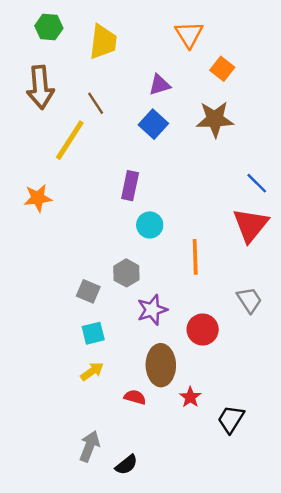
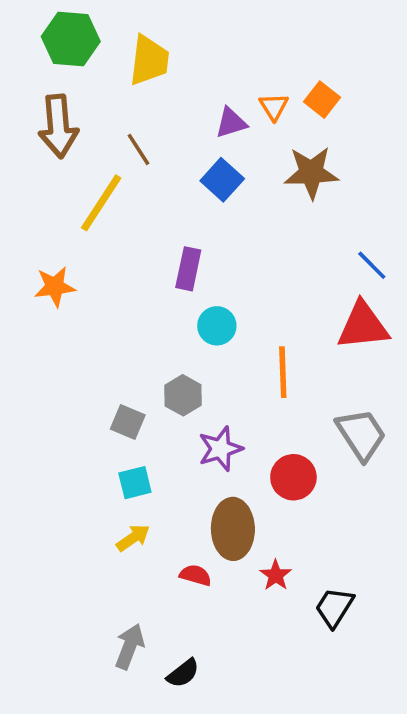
green hexagon: (49, 27) -> (71, 39), size x1.4
orange triangle: (189, 34) -> (274, 107), moved, size x0.7
red triangle: (251, 225) -> (363, 326), turned 45
gray trapezoid: (249, 300) -> (361, 434), size x1.4

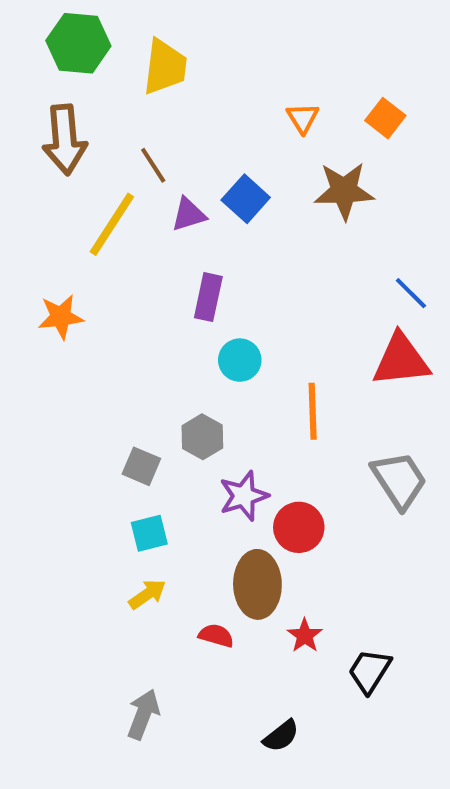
orange square: (322, 100) -> (385, 118), moved
purple triangle: (231, 123) -> (189, 214), moved
red circle: (293, 477) -> (299, 527), moved
black semicircle: (183, 673) -> (281, 736), moved

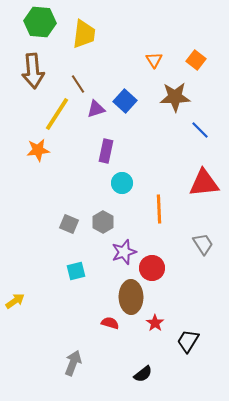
blue line: (411, 293) -> (200, 130), moved
orange star: (61, 317) -> (38, 150), moved
gray square: (141, 466) -> (69, 224), moved
gray trapezoid: (399, 480) -> (203, 244), size x0.7
yellow arrow: (147, 594) -> (15, 301), moved

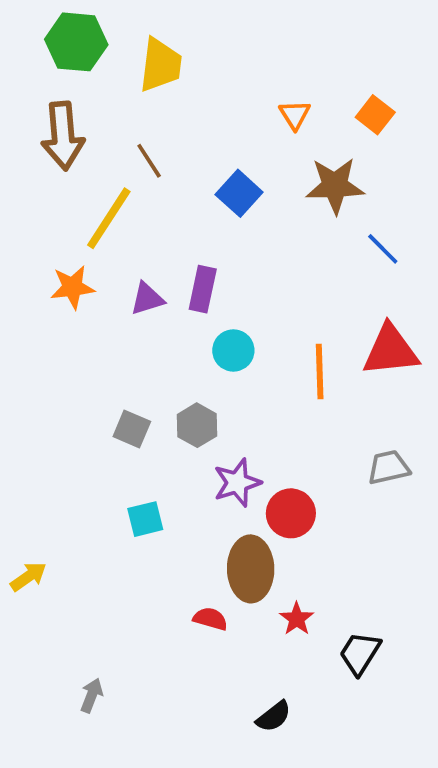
purple triangle: (96, 109) -> (147, 299), moved
orange line: (159, 209) -> (320, 372), moved
gray trapezoid: (203, 244) -> (389, 467), turned -70
gray arrow: (73, 363) -> (92, 695), moved, size x0.7

